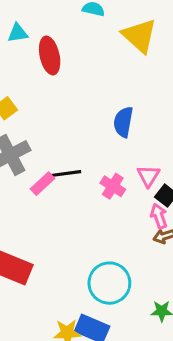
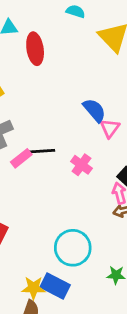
blue semicircle: (123, 122) -> (94, 110), turned 125
pink triangle: (148, 176) -> (110, 128), moved

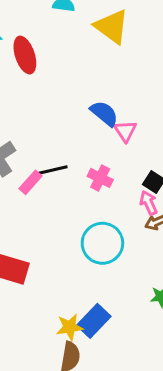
cyan circle: (73, 248) -> (102, 243), moved
blue rectangle: (55, 286) -> (94, 321), turned -64

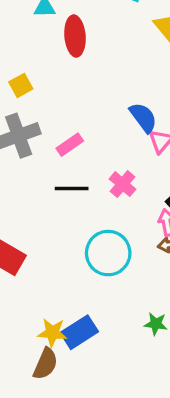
black line: (52, 170) -> (72, 189), moved
pink rectangle: (30, 182) -> (70, 145), moved

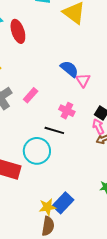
black line: (72, 189) -> (54, 130), moved, turned 30
cyan circle: (108, 253) -> (37, 151), moved

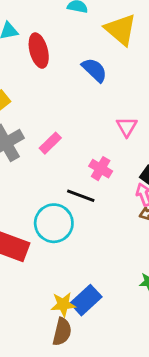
blue semicircle: (69, 69) -> (94, 70), moved

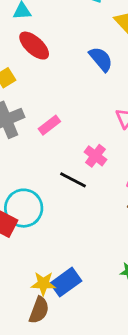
red ellipse: (39, 51) -> (34, 46), moved, turned -40
cyan circle: (54, 223) -> (24, 208), moved

